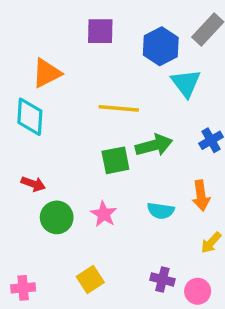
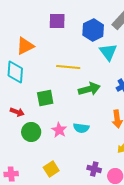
green square: (115, 160) -> (45, 98), moved
cyan semicircle: (161, 211) -> (81, 128), moved

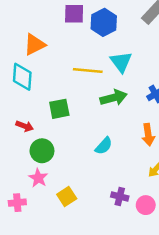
blue hexagon: (93, 30) -> (104, 22), moved
cyan triangle: (108, 52) -> (121, 62), moved
cyan semicircle: (81, 128) -> (104, 146), turned -56
pink star: (59, 130) -> (38, 178), moved

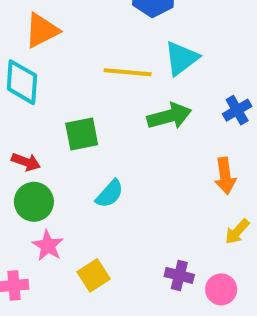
cyan triangle: (121, 62) -> (181, 58), turned 30
cyan semicircle: (104, 146) -> (110, 194), moved
green circle: (42, 151) -> (34, 202), moved

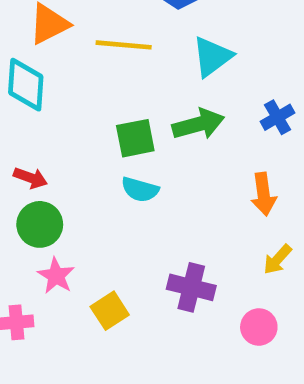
yellow line: (128, 72) -> (124, 45), moved
green square: (82, 134) -> (135, 138), moved
cyan semicircle: (110, 194) -> (140, 189), moved, turned 64
purple cross: (179, 275) -> (191, 287), moved, size x1.4

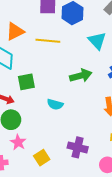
cyan triangle: (212, 57) -> (97, 41), moved, turned -36
green square: (135, 138) -> (26, 82), moved

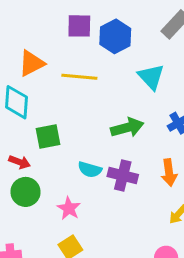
pink star: (18, 142) -> (69, 208), moved
purple cross: (78, 147) -> (123, 175), moved

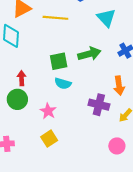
green square: (48, 137) -> (59, 61), moved
red arrow: (20, 162) -> (22, 78), moved, turned -112
purple cross: (123, 175) -> (99, 105), moved

